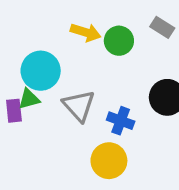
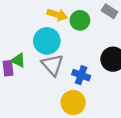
cyan circle: (41, 71) -> (47, 41), moved
green triangle: (29, 99) -> (18, 60), turned 42

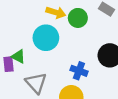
gray triangle: (53, 65) -> (36, 83), moved

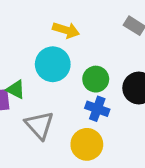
green circle: (78, 18) -> (96, 79), moved

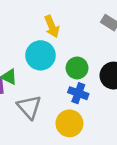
yellow arrow: (66, 30) -> (52, 26), turned 50

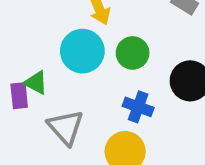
green circle: (77, 68) -> (133, 53), moved

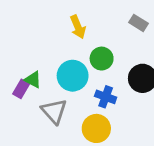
cyan circle: (82, 51) -> (73, 76), moved
purple rectangle: (19, 96) -> (21, 89), turned 36

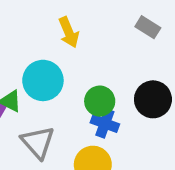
green circle: (102, 59) -> (100, 101), moved
cyan circle: (73, 76) -> (43, 80), moved

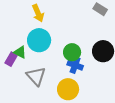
yellow arrow: (69, 32) -> (38, 13), moved

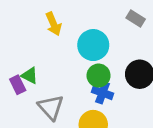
cyan circle: (39, 40) -> (93, 45), moved
purple rectangle: (11, 59) -> (18, 85), turned -56

